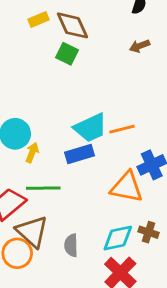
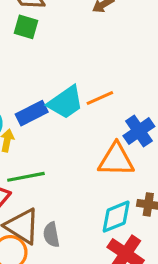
blue rectangle: (79, 154) -> (32, 113), moved
gray semicircle: (71, 245) -> (51, 235), moved

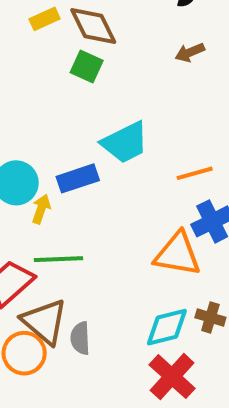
orange line: (100, 98) -> (195, 173), moved
cyan trapezoid: (66, 102) -> (125, 142), moved

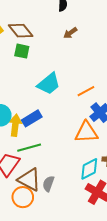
blue rectangle: (78, 178) -> (32, 118), moved
yellow arrow: (41, 209) -> (15, 125), size x1.5
gray semicircle: (80, 338) -> (48, 184), turned 35

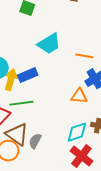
orange line: (86, 91) -> (84, 56), turned 30
orange triangle: (86, 132) -> (79, 96), size x0.7

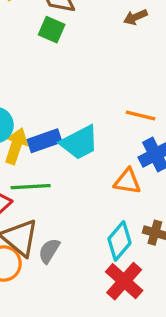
cyan trapezoid: (49, 44) -> (79, 142), moved
cyan diamond: (77, 132) -> (119, 241), turned -35

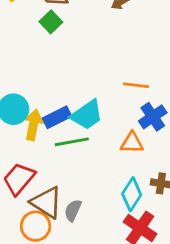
green square: (52, 30) -> (51, 22), turned 30
green line: (31, 187) -> (72, 142), moved

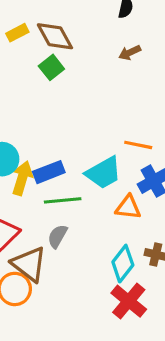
cyan trapezoid: (87, 115) -> (103, 173), moved
gray semicircle: (73, 210) -> (58, 236), moved

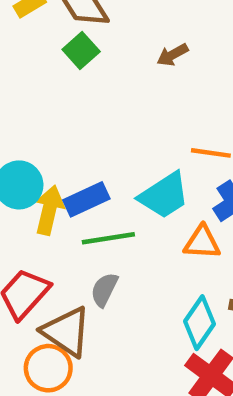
brown arrow: (130, 53) -> (173, 55), moved

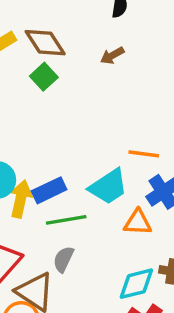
brown arrow: (173, 55) -> (112, 55), moved
cyan diamond: (199, 323) -> (136, 284), turned 42

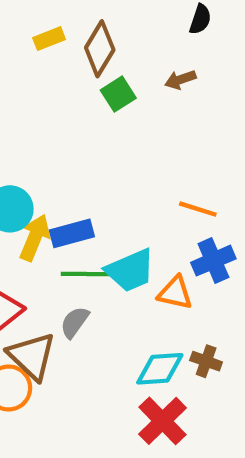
brown diamond: (45, 43) -> (100, 49), turned 54
green square: (44, 77) -> (118, 94), moved
cyan trapezoid: (108, 187) -> (130, 270), moved

